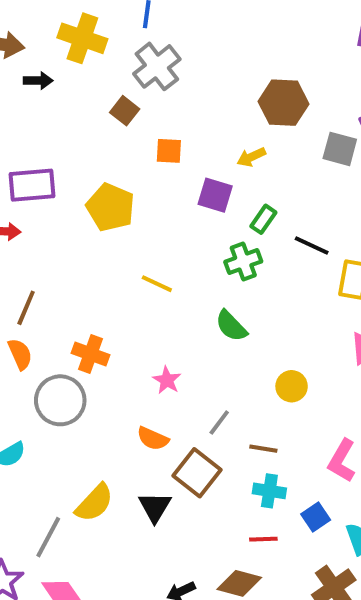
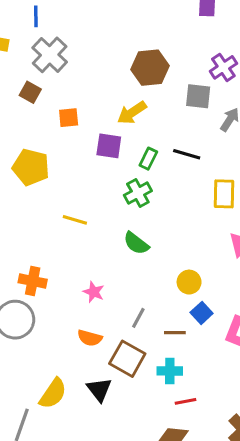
yellow arrow: (251, 157) -> (132, 113), size x1.4
black line: (312, 245) -> (187, 154), moved
cyan cross: (269, 491) -> (170, 371), moved
blue square: (316, 517) -> (202, 313), moved

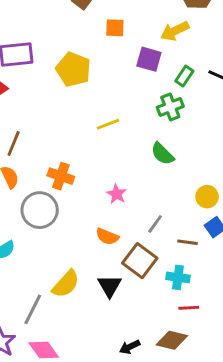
yellow line: (75, 220) -> (108, 124), turned -45

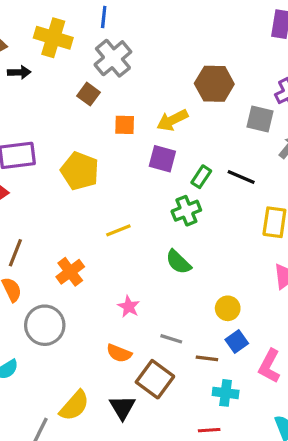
yellow arrow: (175, 31) -> (172, 120), moved
orange cross: (61, 176) -> (70, 272), moved, turned 35
gray line: (155, 224) -> (171, 339), turned 72
cyan cross: (178, 277) -> (226, 393), moved

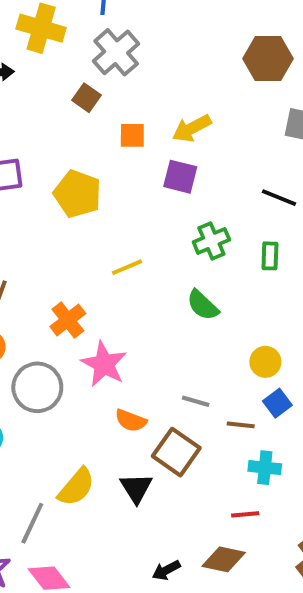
brown hexagon: (214, 84) -> (268, 59), moved
green rectangle: (201, 177) -> (270, 256), moved, turned -30
pink star: (129, 307) -> (104, 364), moved, size x1.6

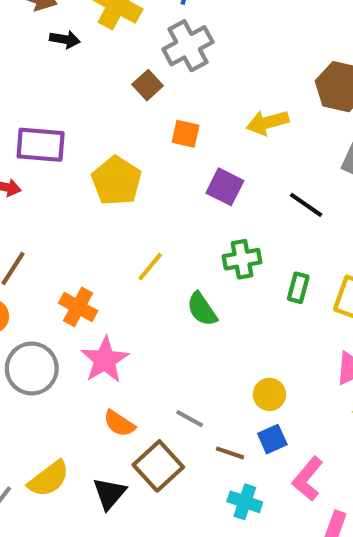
yellow arrow: (192, 128) -> (268, 122), moved
black line: (279, 198) -> (306, 205), moved
yellow line: (127, 267) -> (150, 267), turned -40
green semicircle: (203, 305) -> (202, 309), moved
orange cross: (68, 320) -> (78, 307), turned -36

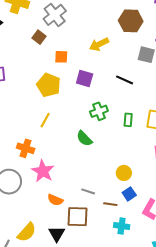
yellow pentagon: (116, 181) -> (49, 85), moved
yellow line: (150, 267) -> (45, 120), moved
brown square: (158, 466) -> (77, 217), turned -35

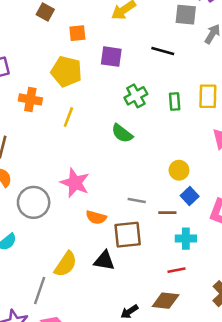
orange cross: (26, 148) -> (30, 99), moved
black triangle: (57, 234) -> (104, 261), turned -42

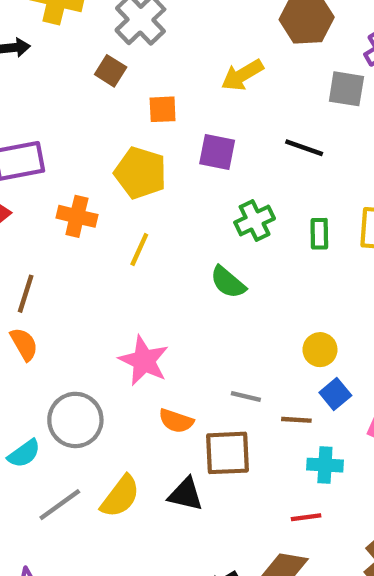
gray circle: (34, 202) -> (75, 420), moved
gray line: (40, 290) -> (60, 505), moved, turned 32

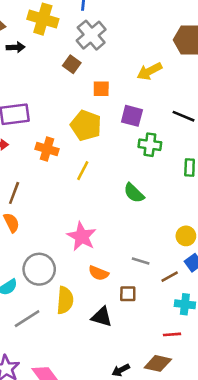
green cross: (255, 220) -> (150, 145), moved, turned 30
brown line: (296, 420) -> (170, 277), turned -36
brown square: (227, 453) -> (128, 294), size x0.6
yellow semicircle: (120, 496) -> (65, 300), moved, turned -36

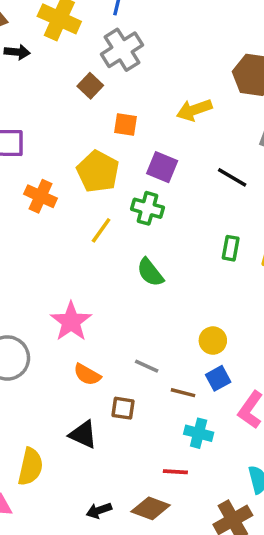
green cross: (150, 145) -> (148, 208), moved
yellow line: (83, 171) -> (101, 230), moved
brown line: (170, 277) -> (183, 393), turned 36
yellow semicircle: (65, 300) -> (30, 467), moved

